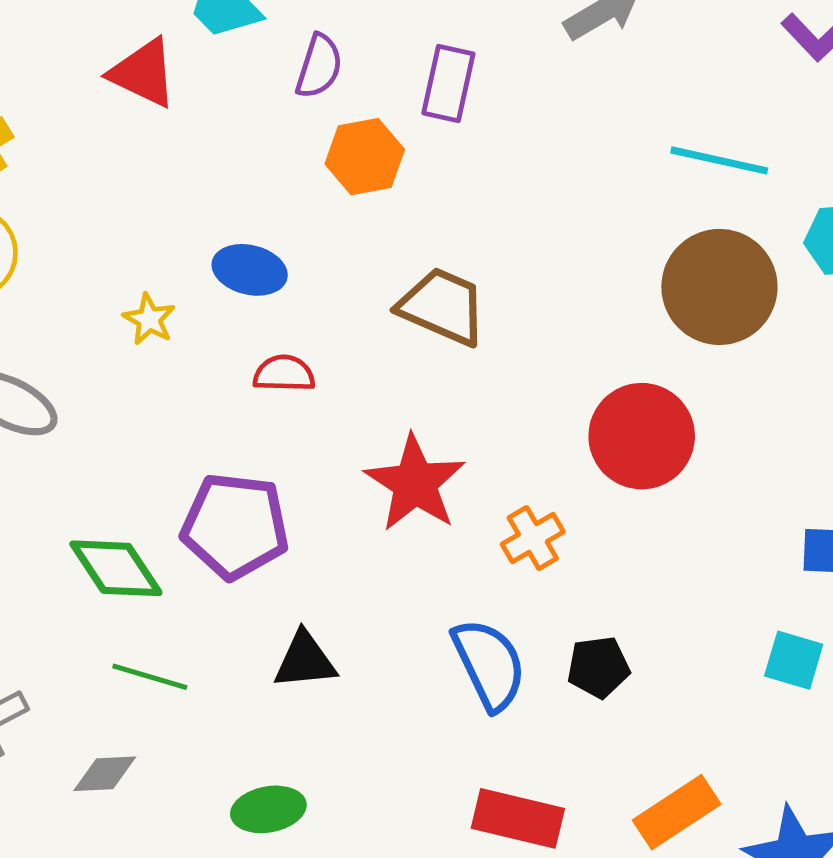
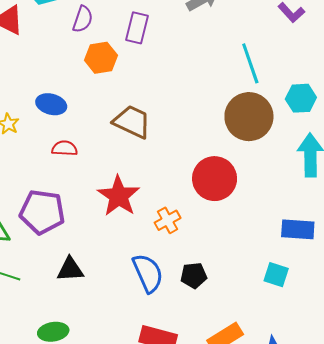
cyan line: (719, 160) -> (250, 63), turned 57

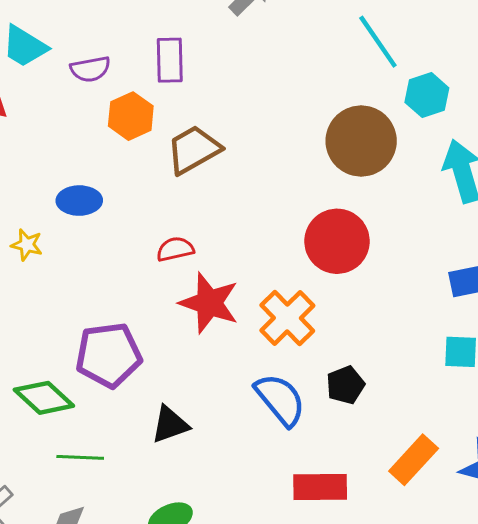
purple semicircle: (83, 19) -> (90, 69), turned 76
cyan line: (250, 63) -> (378, 42), moved
brown trapezoid: (132, 122) -> (193, 150), moved, turned -39
red semicircle: (65, 148) -> (175, 249), moved
orange cross: (168, 220) -> (287, 318), size x1.5

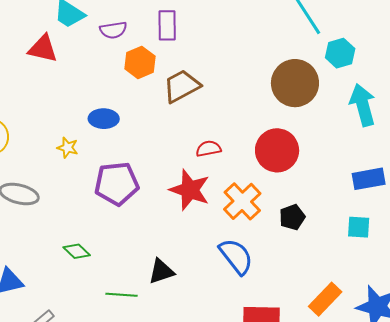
red semicircle: (175, 249) -> (208, 149), moved
purple pentagon: (109, 355) -> (117, 184), moved
black pentagon: (345, 385) -> (292, 217), moved
green diamond: (44, 398) -> (77, 251), size x0.7
green line: (80, 457) -> (121, 295), moved

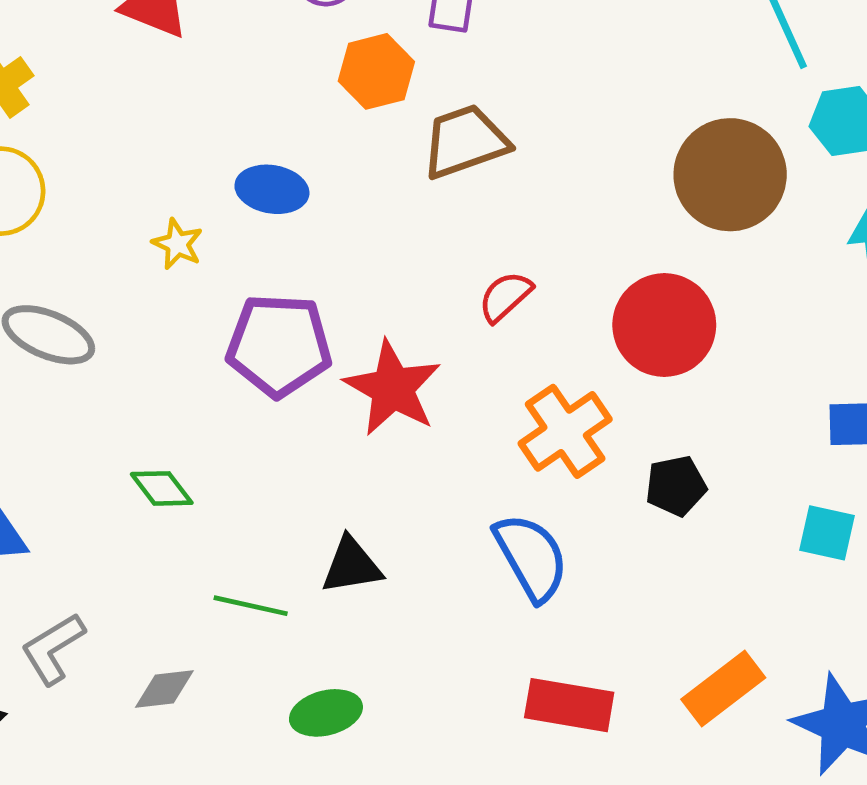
red semicircle: (208, 149) -> (505, 297), turned -40
red star: (190, 190) -> (393, 388), moved

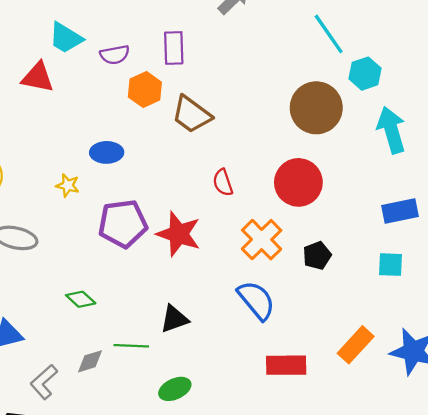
brown trapezoid: (465, 141) -> (192, 114), turned -114
red semicircle: (505, 297) -> (223, 182), turned -56
gray diamond: (164, 689) -> (90, 361), moved

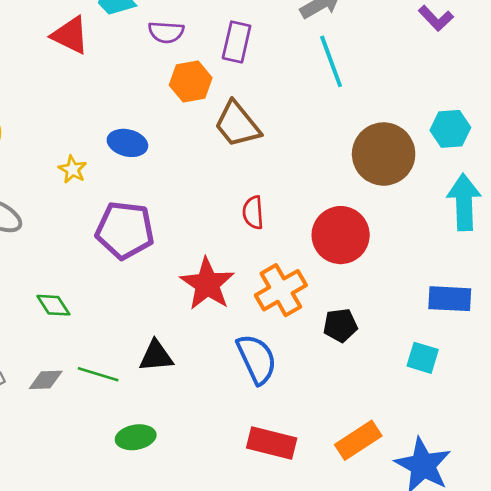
cyan line: (329, 34) -> (331, 61), moved
red star: (179, 234) -> (207, 284), moved

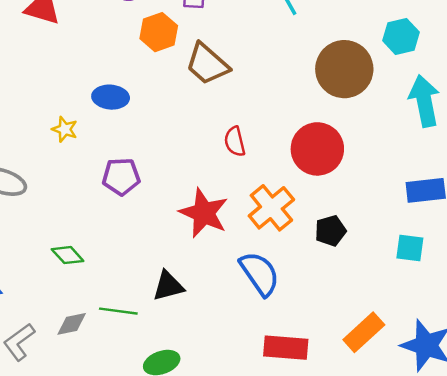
purple pentagon: (125, 230) -> (121, 177), size x0.7

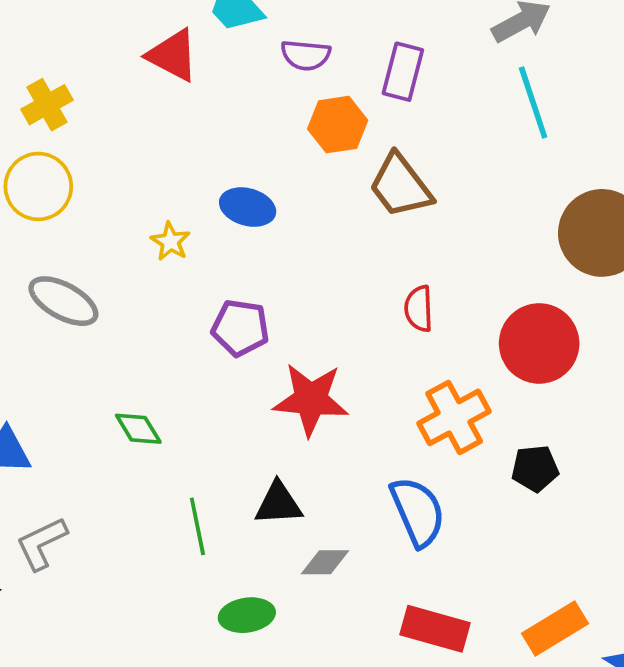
red star: (204, 213) -> (311, 399), moved, turned -30
green line: (118, 311) -> (197, 526), turned 60
gray diamond: (72, 324) -> (325, 562), moved

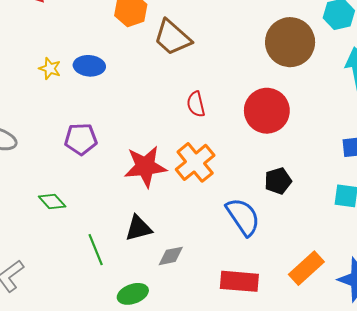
yellow star: (170, 242) -> (50, 68), moved
purple pentagon: (240, 328) -> (81, 139), moved
orange cross: (454, 417) -> (195, 162), moved
blue semicircle: (418, 512) -> (243, 217), moved

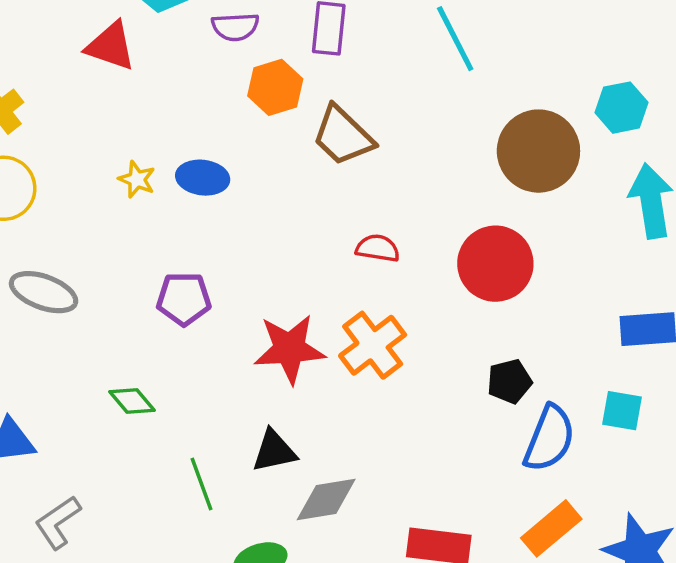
red semicircle: (196, 104) -> (378, 248), turned 110
blue semicircle: (243, 217) -> (549, 438), moved, turned 54
gray diamond: (171, 256) -> (326, 499), size x1.4

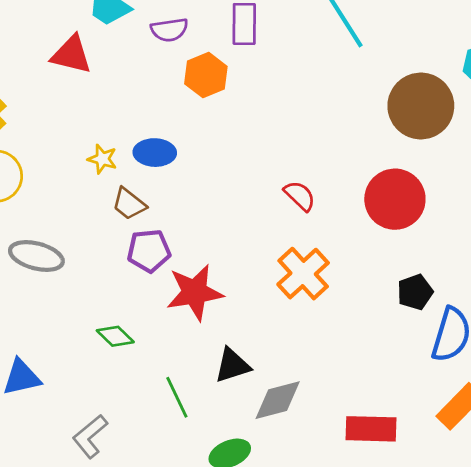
brown trapezoid: (343, 136) -> (129, 204), moved, size x0.7
red semicircle: (378, 248) -> (300, 196), turned 40
red star: (289, 349) -> (195, 292), moved
gray L-shape: (58, 522) -> (90, 436), moved

